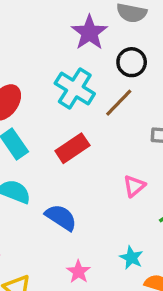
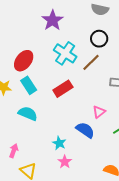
purple star: (89, 33) -> (53, 20), moved
blue semicircle: (61, 217) -> (85, 130), moved
cyan star: (131, 258) -> (59, 143), moved

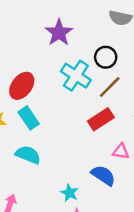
black circle: (99, 39) -> (106, 57), moved
red rectangle: (63, 89) -> (101, 119), moved
pink triangle: (99, 112) -> (121, 152), turned 48

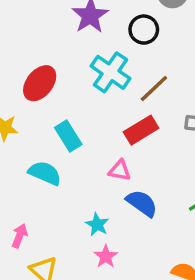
black circle: (106, 57) -> (144, 30), moved
cyan rectangle: (29, 118) -> (68, 136), moved
pink triangle: (121, 152) -> (120, 170), moved

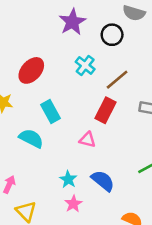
cyan cross: (110, 72) -> (85, 65), size x0.7
red rectangle: (141, 130) -> (106, 110), turned -35
blue semicircle: (142, 203) -> (103, 181), moved

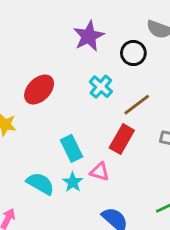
cyan rectangle: (50, 111) -> (71, 148), moved
cyan semicircle: (31, 138) -> (40, 184), moved
cyan star: (68, 179) -> (73, 182), moved

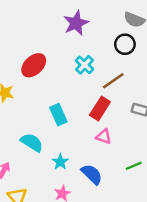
black circle: (133, 53) -> (125, 44), moved
pink triangle: (100, 172) -> (104, 137), moved
cyan star: (73, 182) -> (60, 162), moved

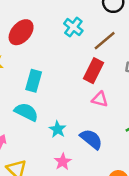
cyan rectangle: (58, 115) -> (34, 81), moved, turned 45

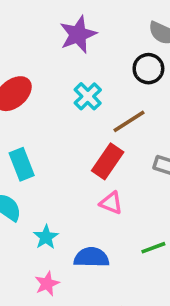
cyan rectangle: (34, 81) -> (22, 164), turned -45
blue semicircle: (91, 139) -> (91, 257), turned -45

